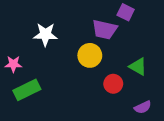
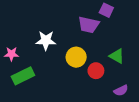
white star: (45, 34) -> (46, 40), moved
yellow circle: (90, 55) -> (76, 57), moved

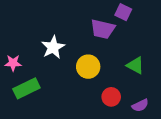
white star: (46, 40) -> (53, 47), turned -30
red circle: (96, 71) -> (111, 97), moved

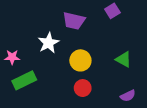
purple square: (123, 12) -> (112, 11), turned 32
purple trapezoid: (103, 29) -> (74, 21), moved
red circle: (111, 97) -> (83, 88), moved

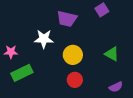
white star: (49, 43) -> (44, 39), turned 30

